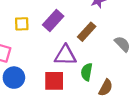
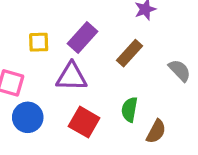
purple triangle: (65, 55) -> (72, 77), moved
red square: (54, 81) -> (84, 122), turned 30

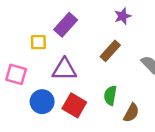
purple rectangle: (83, 37) -> (66, 25), moved
blue circle: (28, 117) -> (42, 102), moved

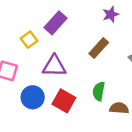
yellow square: (38, 42) -> (29, 40), turned -35
brown semicircle: (131, 113) -> (119, 108), turned -114

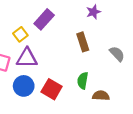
brown rectangle: (99, 48) -> (83, 42), turned -60
purple triangle: (54, 66) -> (27, 58), moved

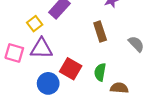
blue circle: (24, 86) -> (48, 83), moved
red square: (52, 89) -> (71, 69), moved

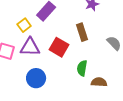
red square: (71, 69) -> (59, 47), moved

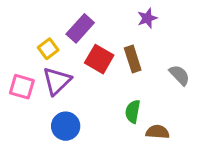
purple triangle: (30, 47) -> (57, 81), turned -45
red square: (59, 47) -> (99, 59), moved

